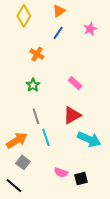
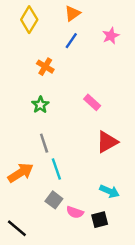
red triangle: (72, 115) -> (107, 142), moved
cyan arrow: (89, 139) -> (109, 191), moved, size x0.7
gray square: (23, 162) -> (54, 200), moved

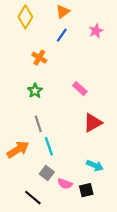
black line: (17, 228) -> (33, 198), moved

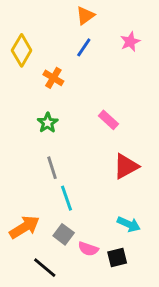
yellow diamond: (25, 17) -> (22, 50), moved
orange arrow: (18, 150) -> (24, 227), moved

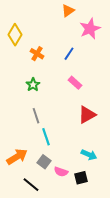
orange triangle: (85, 16) -> (68, 11), moved
pink star: (130, 42) -> (90, 29), size x1.5
blue line: (84, 47) -> (69, 54), moved

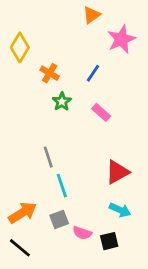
green star: (33, 85) -> (62, 102), moved
red triangle: (87, 115) -> (117, 172), moved
gray square: (44, 162) -> (59, 219), turned 32
black line: (31, 185) -> (20, 248), moved

